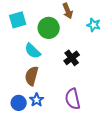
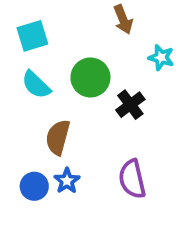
cyan star: (94, 25) -> (161, 58), moved
green circle: (49, 28) -> (90, 77), moved
cyan semicircle: (33, 51) -> (36, 85), moved

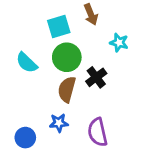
cyan square: (32, 36) -> (59, 26), moved
brown semicircle: (58, 137) -> (67, 89), moved
blue star: (67, 181) -> (59, 123), moved, turned 30

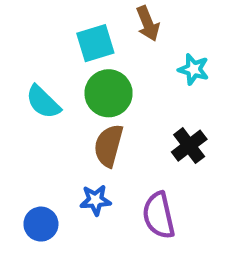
black cross: (96, 77) -> (189, 146), moved

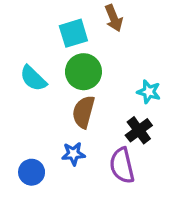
cyan star: (194, 69) -> (149, 92), moved
black cross: (189, 146) -> (139, 130), moved

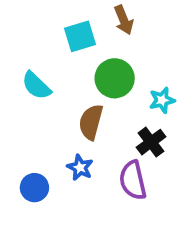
green circle: (83, 72) -> (115, 78), moved
cyan star: (149, 92) -> (162, 100), turned -30
blue star: (73, 154) -> (80, 168), turned 30

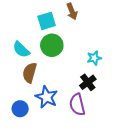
green circle: (115, 78) -> (52, 45), moved
brown semicircle: (91, 122) -> (30, 73), moved
blue star: (80, 168) -> (47, 97), size x1.5

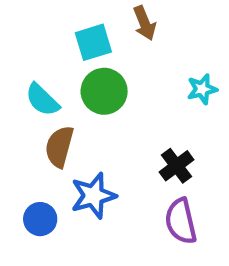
cyan star: (94, 58) -> (202, 89), moved
blue star: (47, 97) -> (93, 196), turned 30
purple semicircle: (77, 105) -> (181, 221), moved

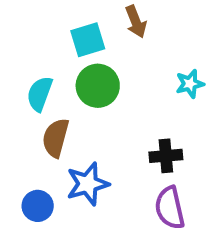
cyan semicircle: (42, 100) -> (40, 94), turned 66
black cross: (177, 166) -> (166, 156), turned 32

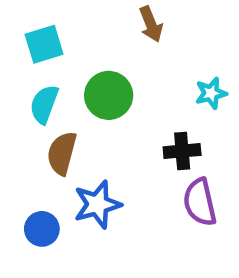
cyan square: (88, 40) -> (44, 44), moved
black cross: (166, 156) -> (182, 151), moved
purple semicircle: (170, 208) -> (200, 202), moved

